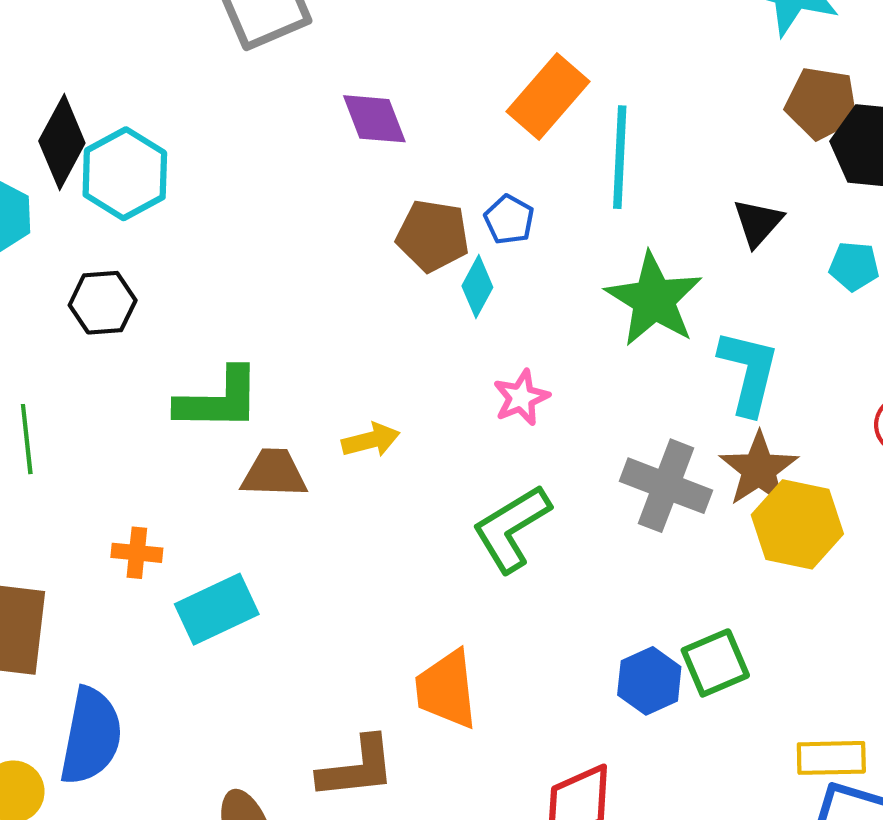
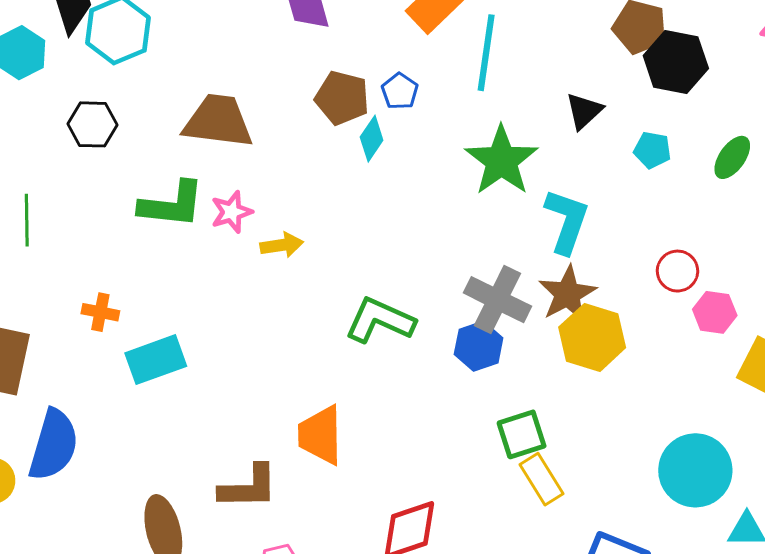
pink star: (521, 398) -> (232, 212), moved
brown trapezoid: (274, 473) -> (218, 121), moved, size x1.4
green L-shape: (511, 528) -> (380, 320), turned 50
blue hexagon: (649, 681) -> (479, 346), moved
yellow rectangle: (831, 758) -> (542, 479), moved, turned 54

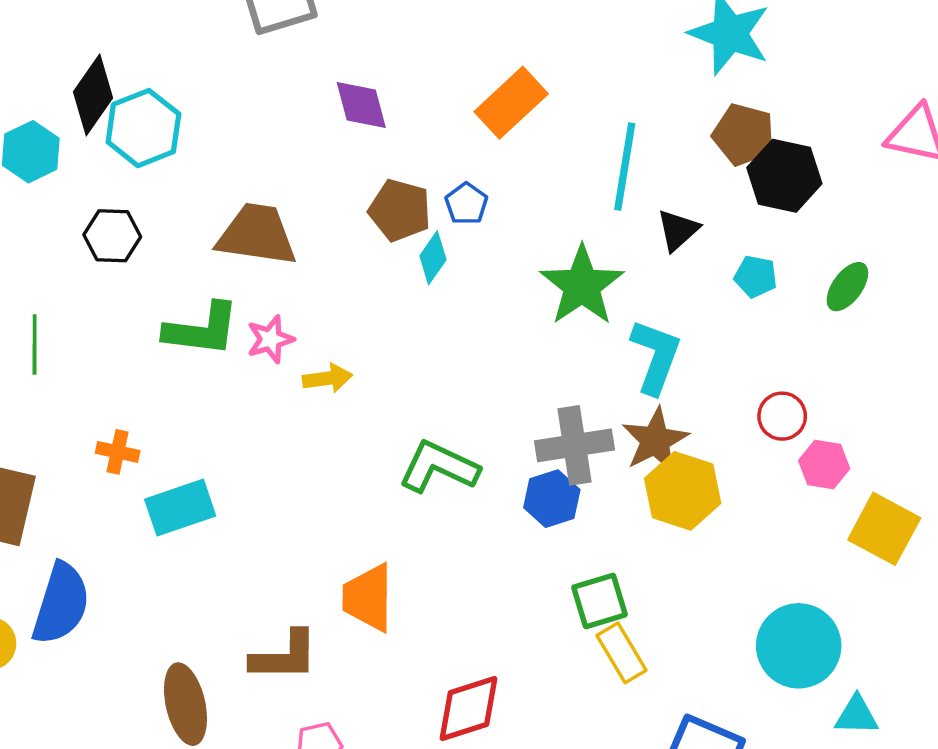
cyan line: (486, 53) -> (625, 167), moved
gray cross: (497, 300) -> (574, 445), turned -36

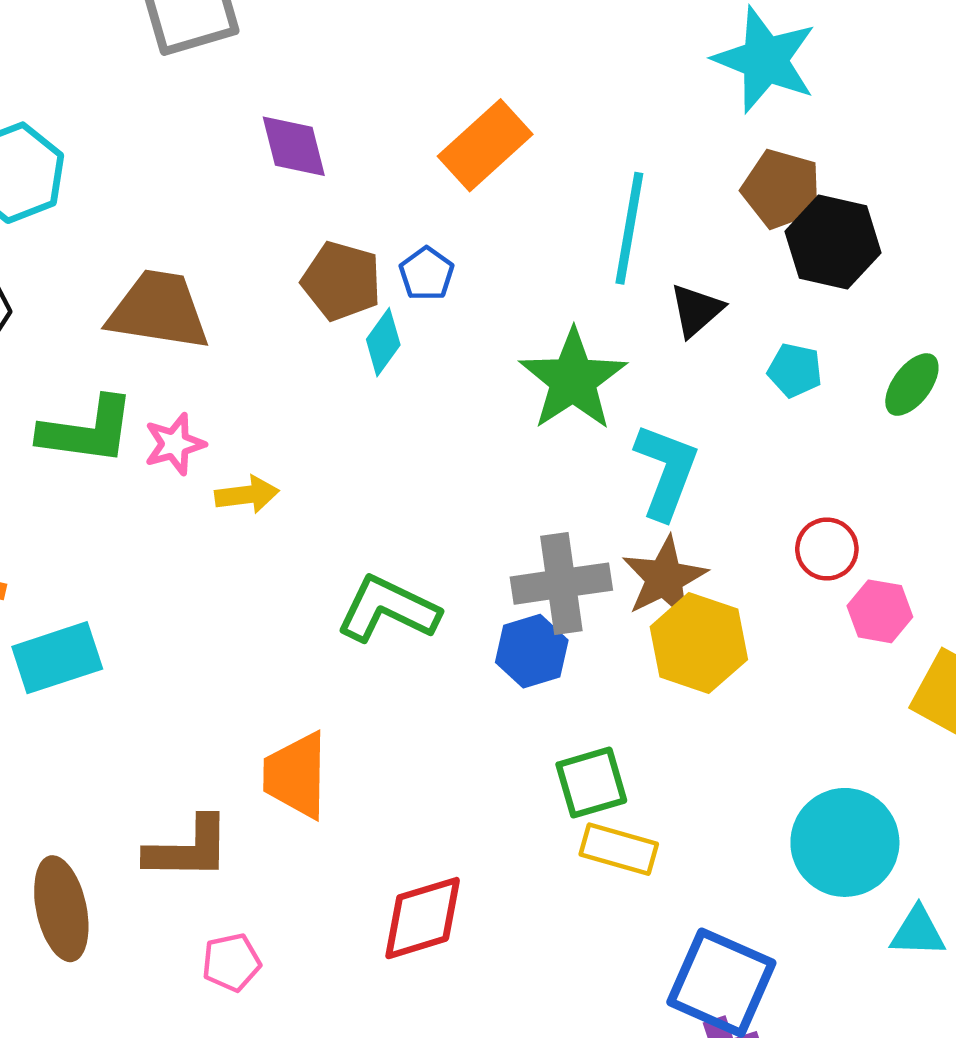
yellow rectangle: (622, 653) -> (619, 849), turned -44

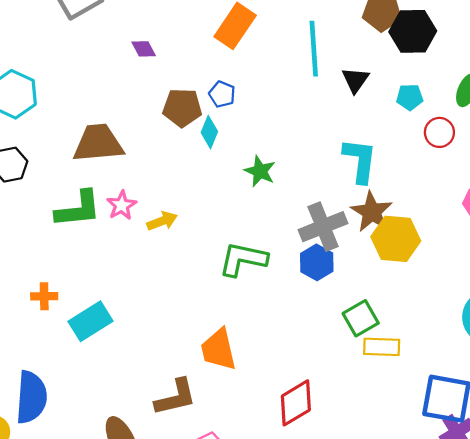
purple diamond: (294, 146) -> (144, 49), size x0.7
green star: (573, 380) -> (260, 171), moved, size x0.6
red circle: (827, 549) -> (439, 132), moved

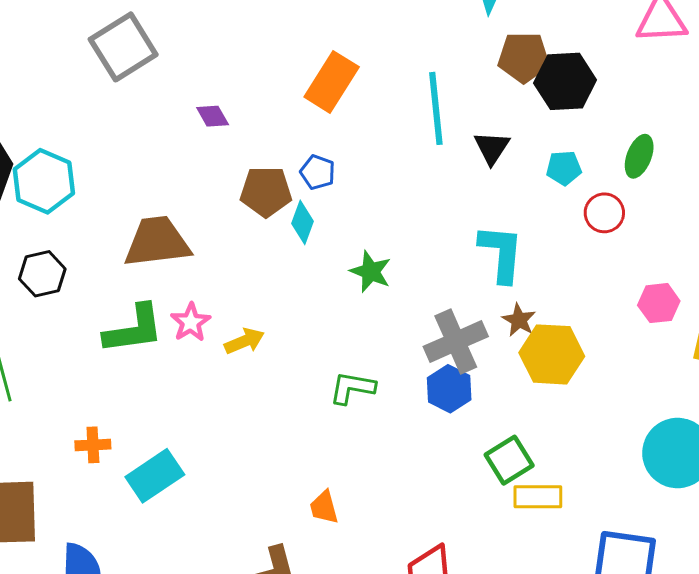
brown star: (372, 212) -> (519, 320), size x0.6
green L-shape: (243, 259) -> (352, 388), size x0.7
orange trapezoid: (219, 350) -> (324, 507), size x0.6

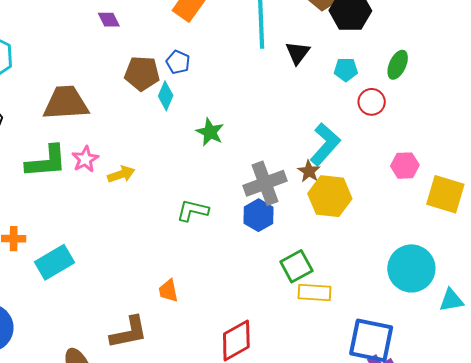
cyan L-shape: (501, 253) -> (325, 144), moved, turned 33

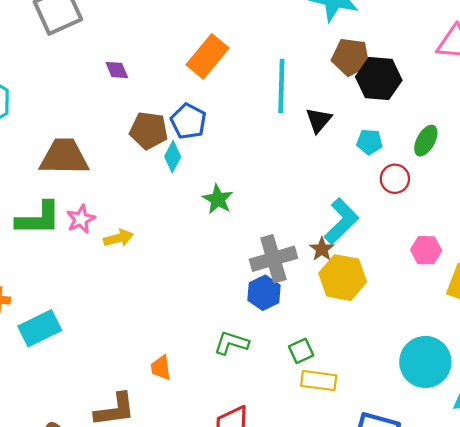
blue pentagon: (178, 62) -> (188, 121), size x1.4
green L-shape: (193, 211) -> (231, 343), moved
green square: (296, 266) -> (301, 351), size x0.7

